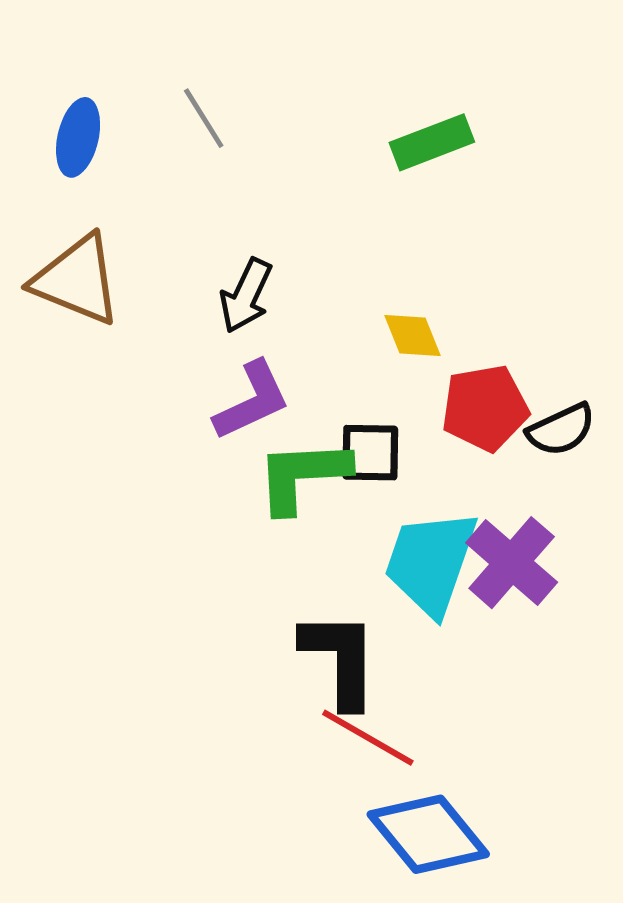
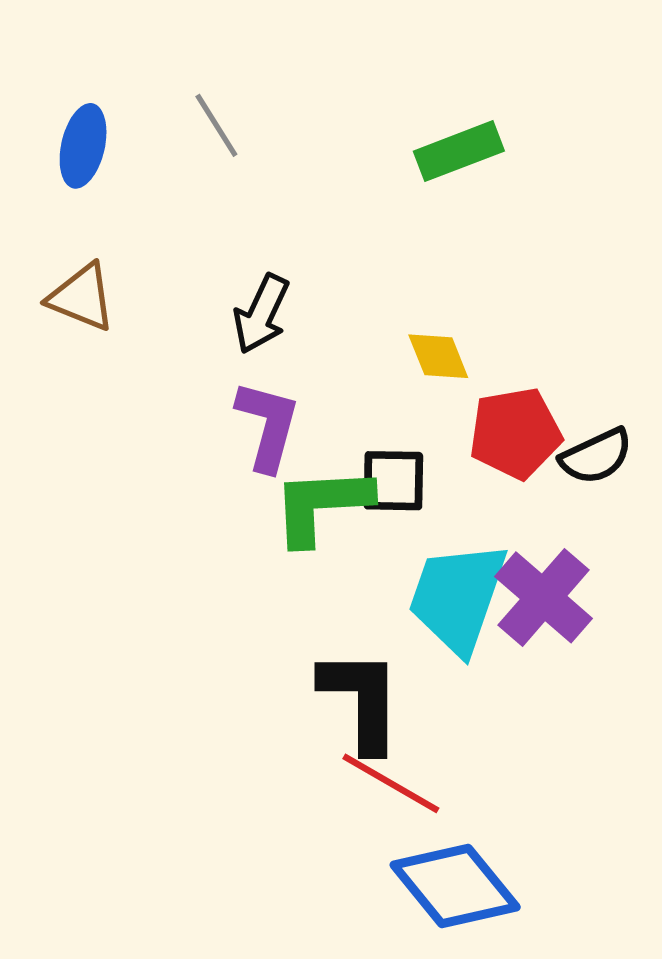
brown triangle: (77, 280) -> (82, 297), size x0.7
purple L-shape: (252, 401) -> (268, 426), turned -50

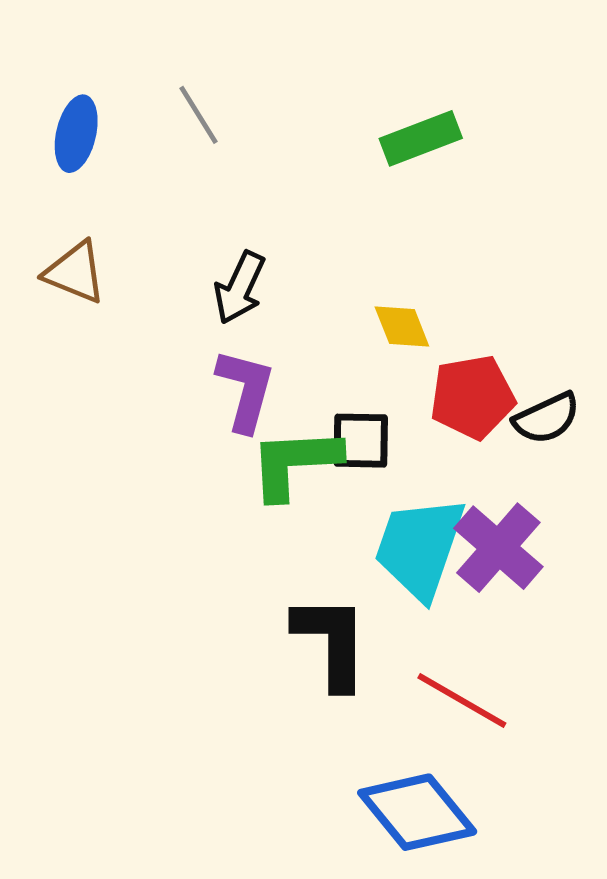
red line: (391, 783) -> (462, 700), moved

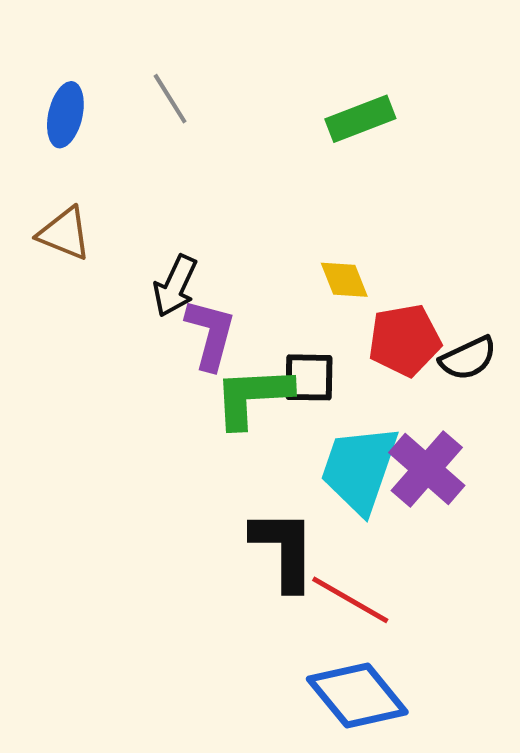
black arrow: (240, 288) -> (175, 286), moved
red line: (462, 700) -> (350, 600), moved

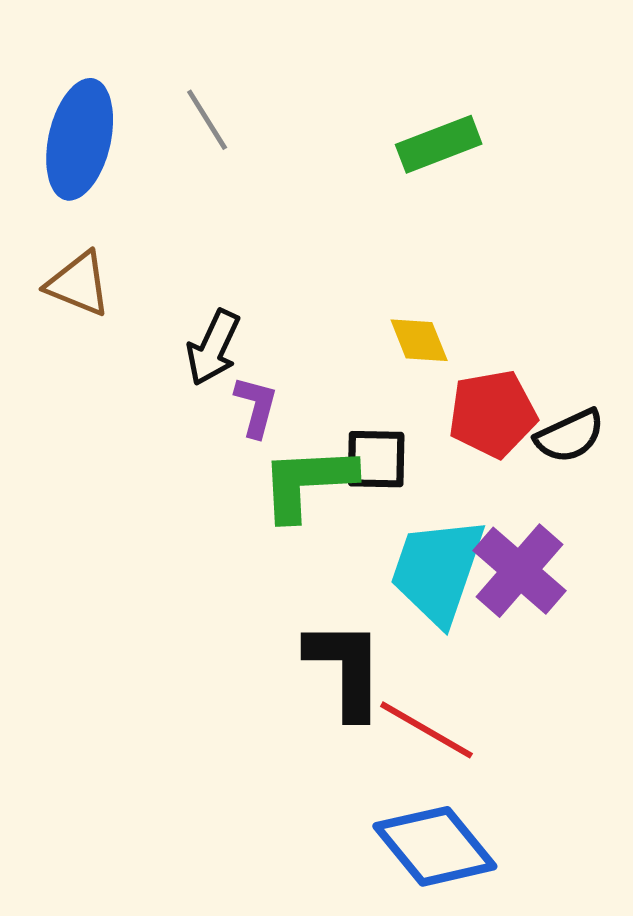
blue ellipse: (65, 115) -> (80, 139), size x1.5
purple L-shape: (210, 334) -> (256, 406), size x0.7

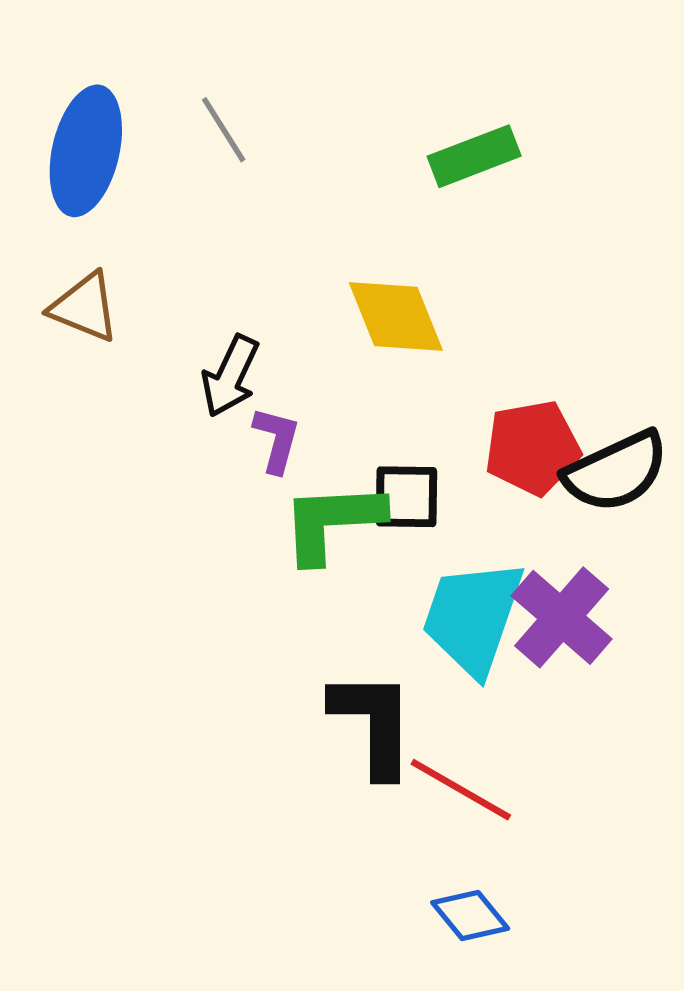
yellow diamond: (419, 340) -> (396, 317), moved, size x1.5
black semicircle: (570, 436) -> (616, 472), size x1.4
blue diamond: (435, 846) -> (470, 915), size x0.6

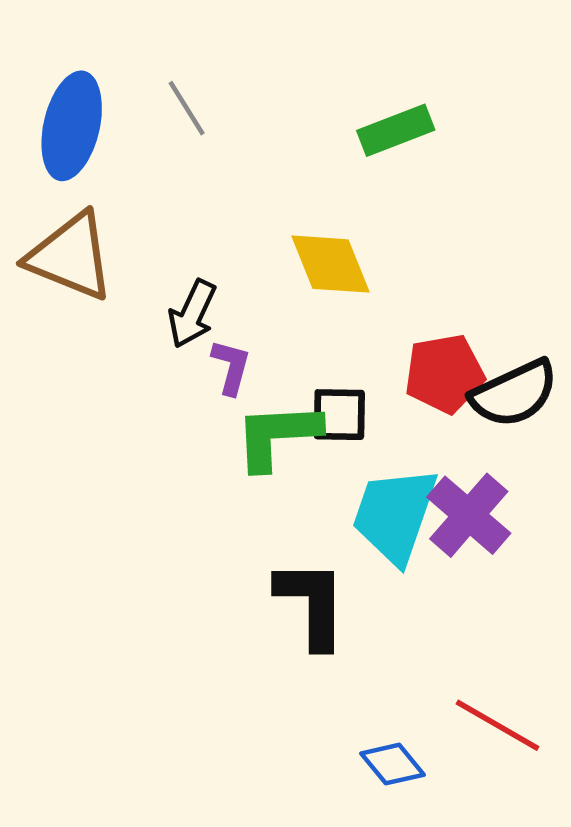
brown triangle: (84, 307) -> (71, 256), size x1.5
red line: (461, 790) -> (498, 725), moved

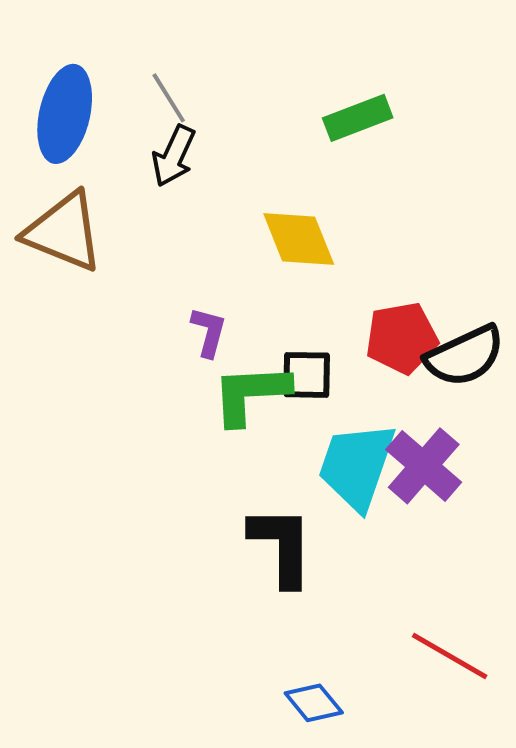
black arrow: (192, 314) -> (174, 156), moved
blue diamond: (392, 764) -> (314, 703), moved

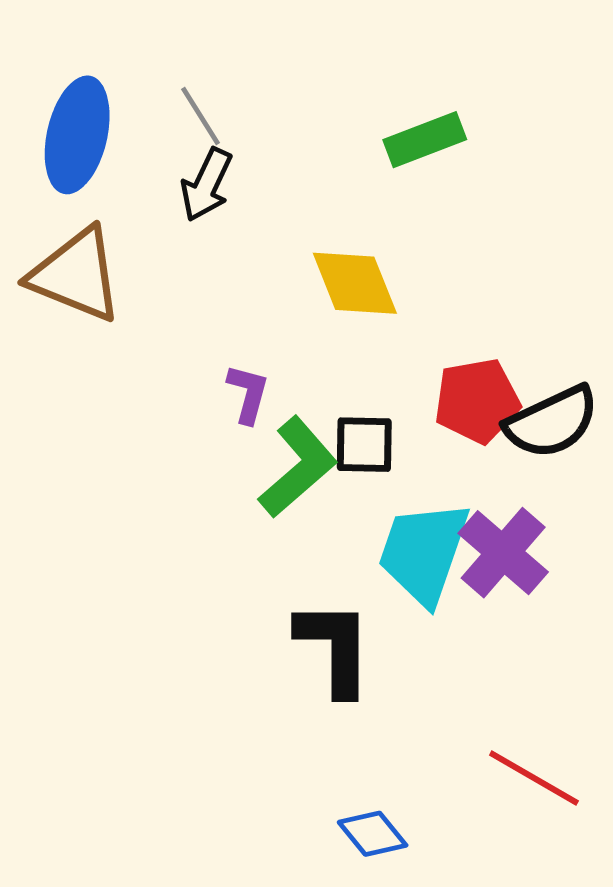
green L-shape: (251, 394) -> (298, 467), turned 142

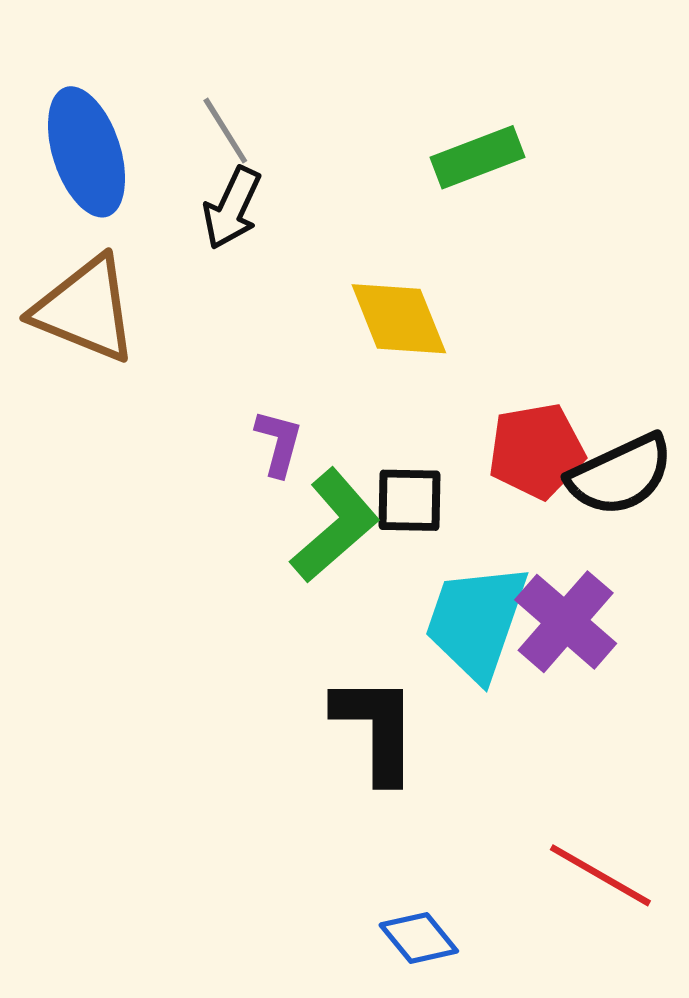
blue ellipse: (77, 135) -> (86, 152), turned -31

